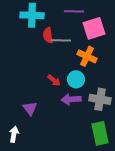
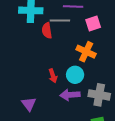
pink square: (94, 28) -> (93, 24), size x0.7
gray line: (61, 40) -> (60, 20), moved
red arrow: (54, 80) -> (53, 76), turned 32

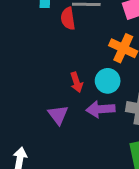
purple triangle: (29, 104) -> (58, 115), moved

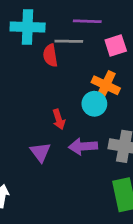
cyan circle: (108, 81) -> (94, 104), moved

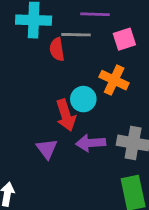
cyan circle: (94, 104) -> (83, 99), moved
red arrow: (59, 119) -> (66, 115), size x1.5

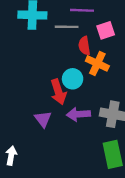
red semicircle: (57, 49) -> (84, 46), moved

